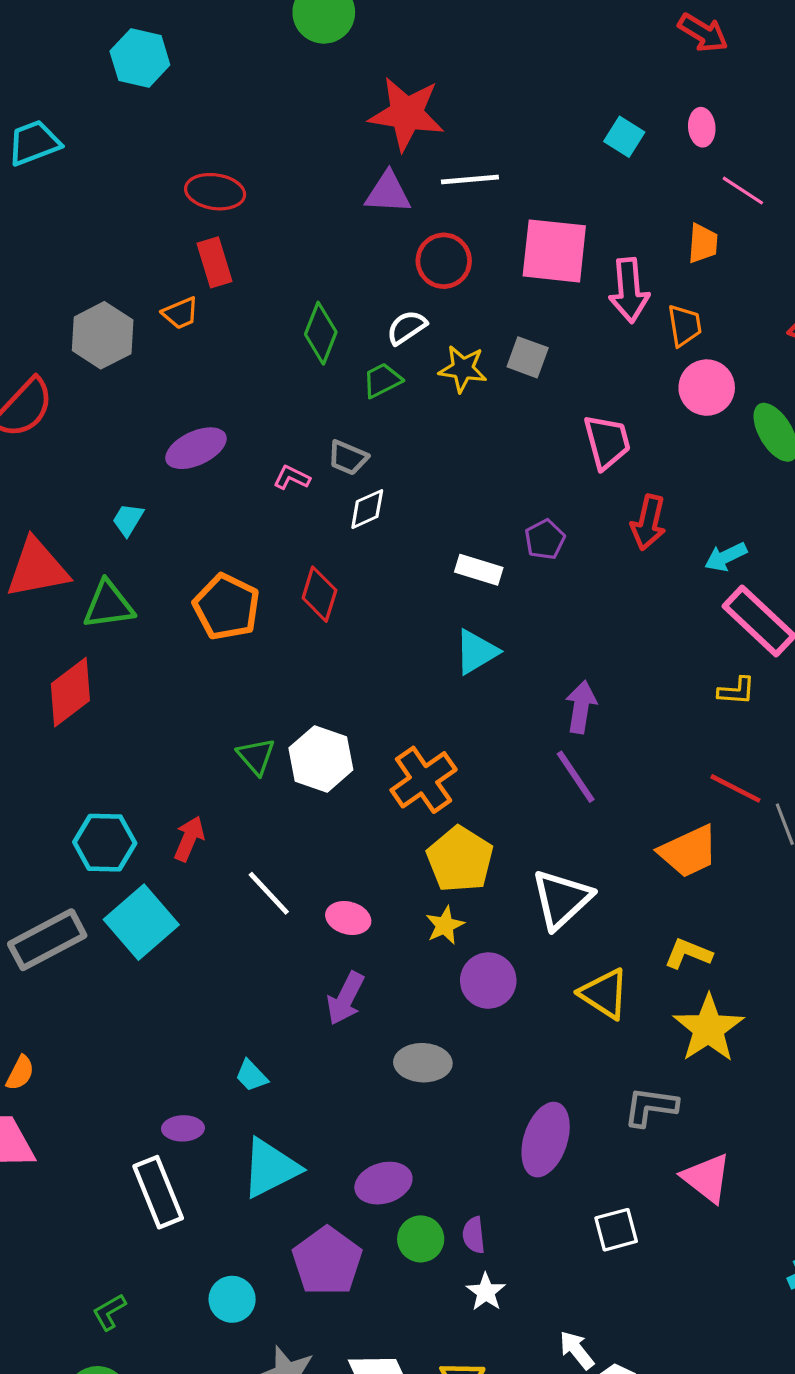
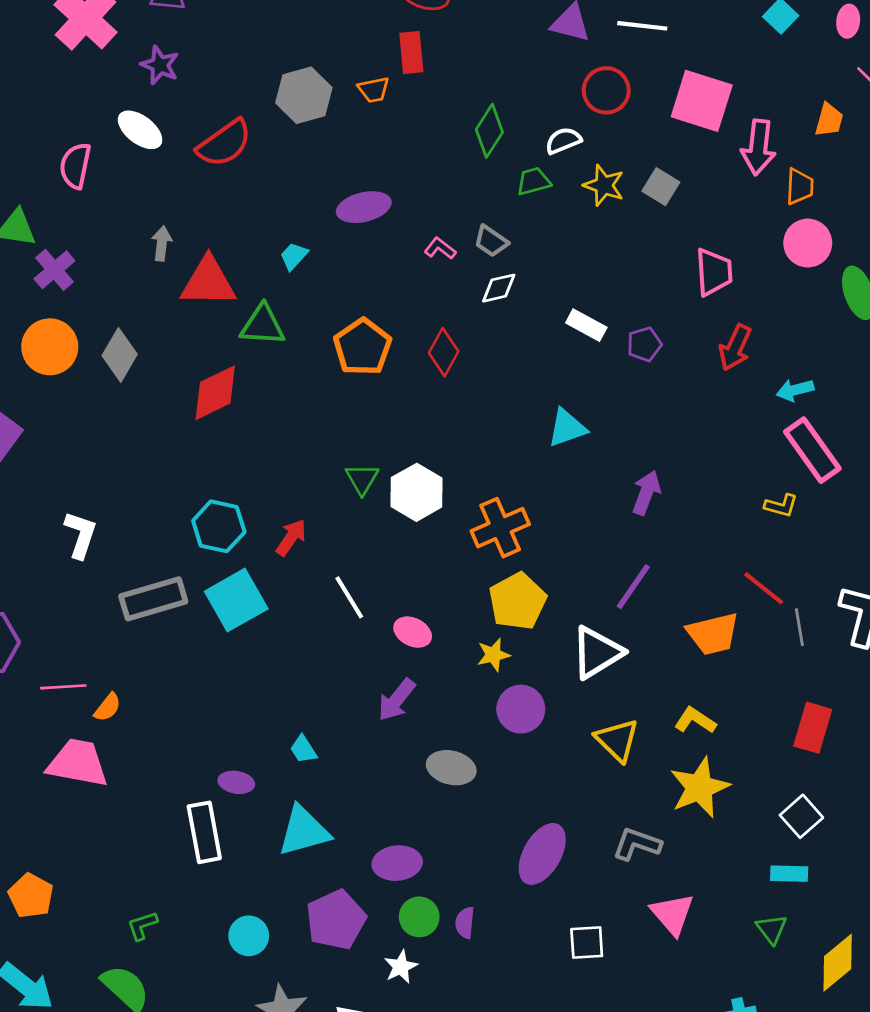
white rectangle: (479, 570) -> (586, 325), moved
purple line: (576, 777) -> (633, 587), moved, turned 57
white star: (486, 1292) -> (401, 967), moved

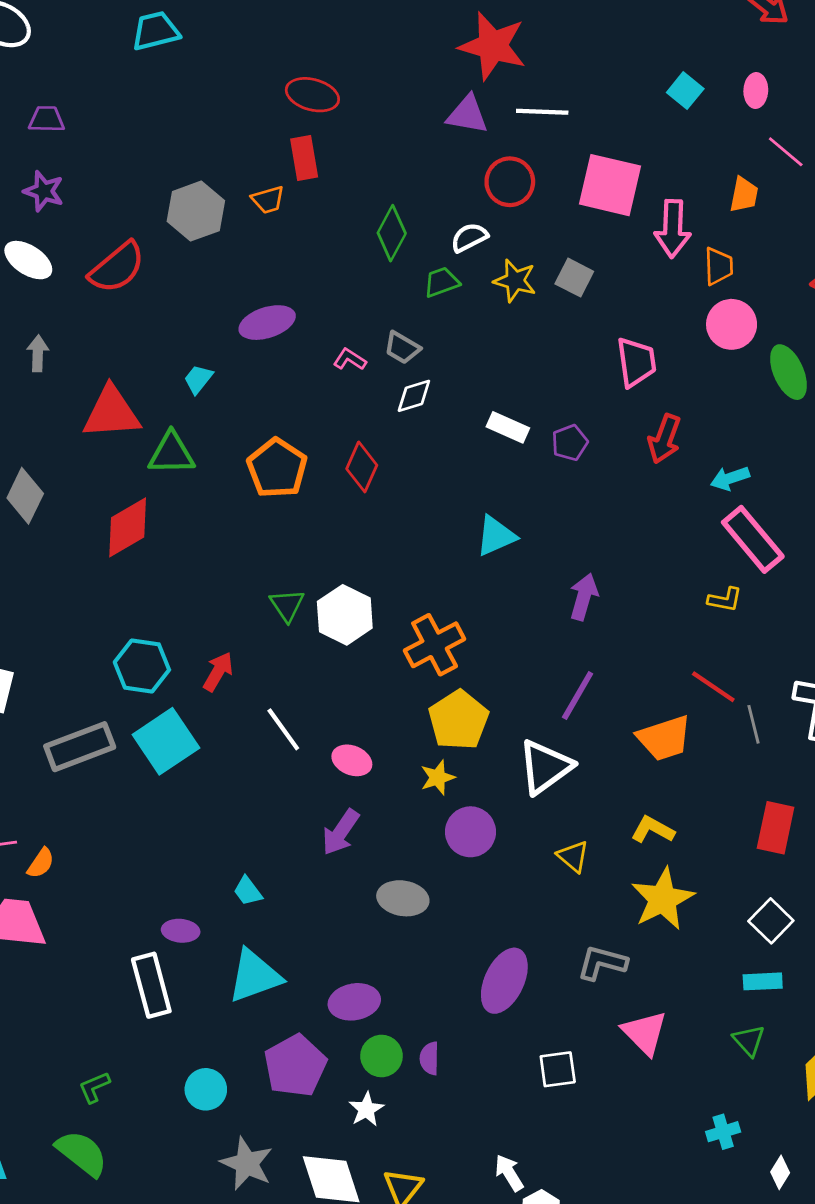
gray arrow: (162, 243) -> (38, 353), moved
yellow triangle: (617, 740) -> (573, 856), size x0.7

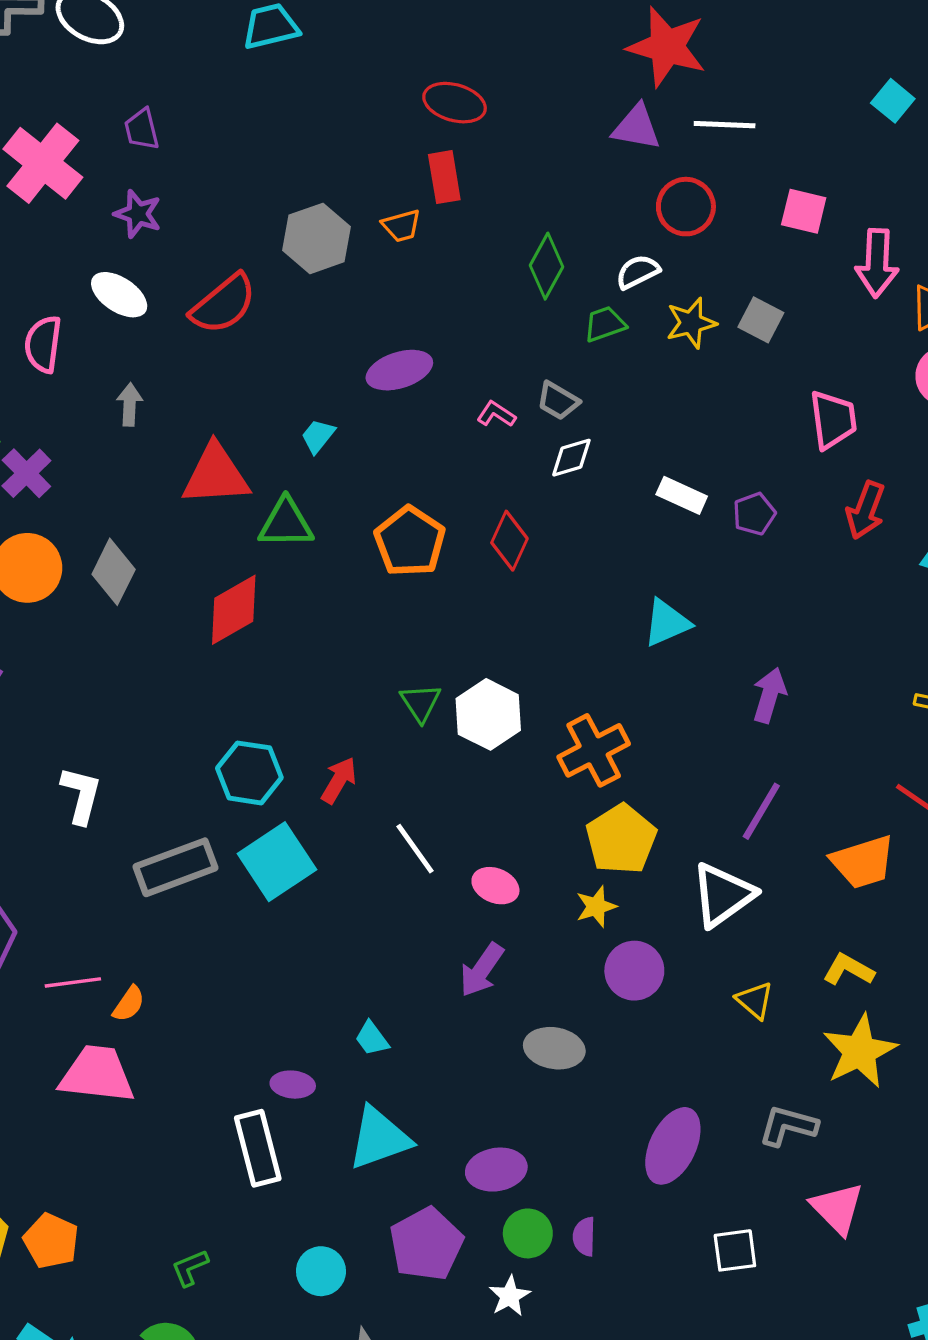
purple trapezoid: (47, 119) -> (142, 129), turned -105
pink square: (610, 185) -> (804, 211), size x0.6
yellow star: (515, 281) -> (691, 323), turned -30

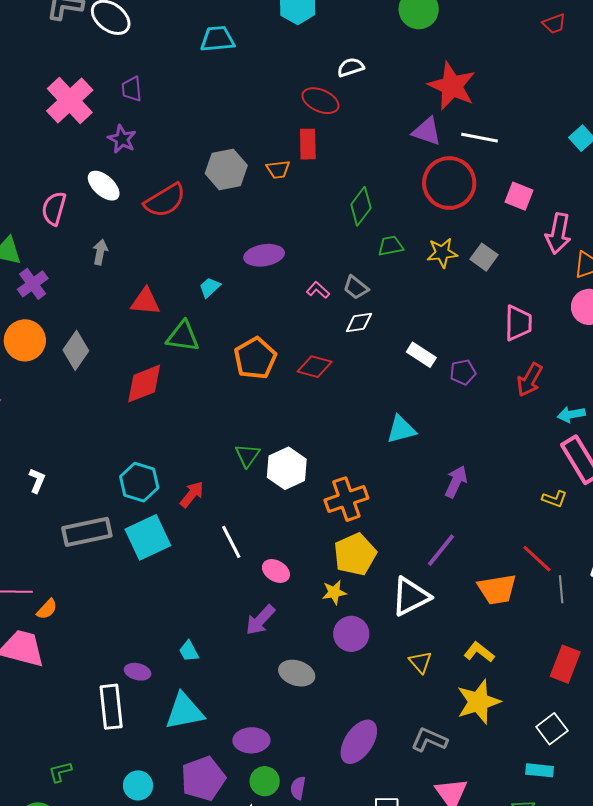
red circle: (686, 207) -> (449, 183), size x1.5
white semicircle: (638, 272) -> (351, 67), moved
red triangle: (216, 475) -> (145, 302), size x0.7
red diamond: (509, 541) -> (315, 367), turned 72
white L-shape: (81, 795) -> (37, 481), size x0.7

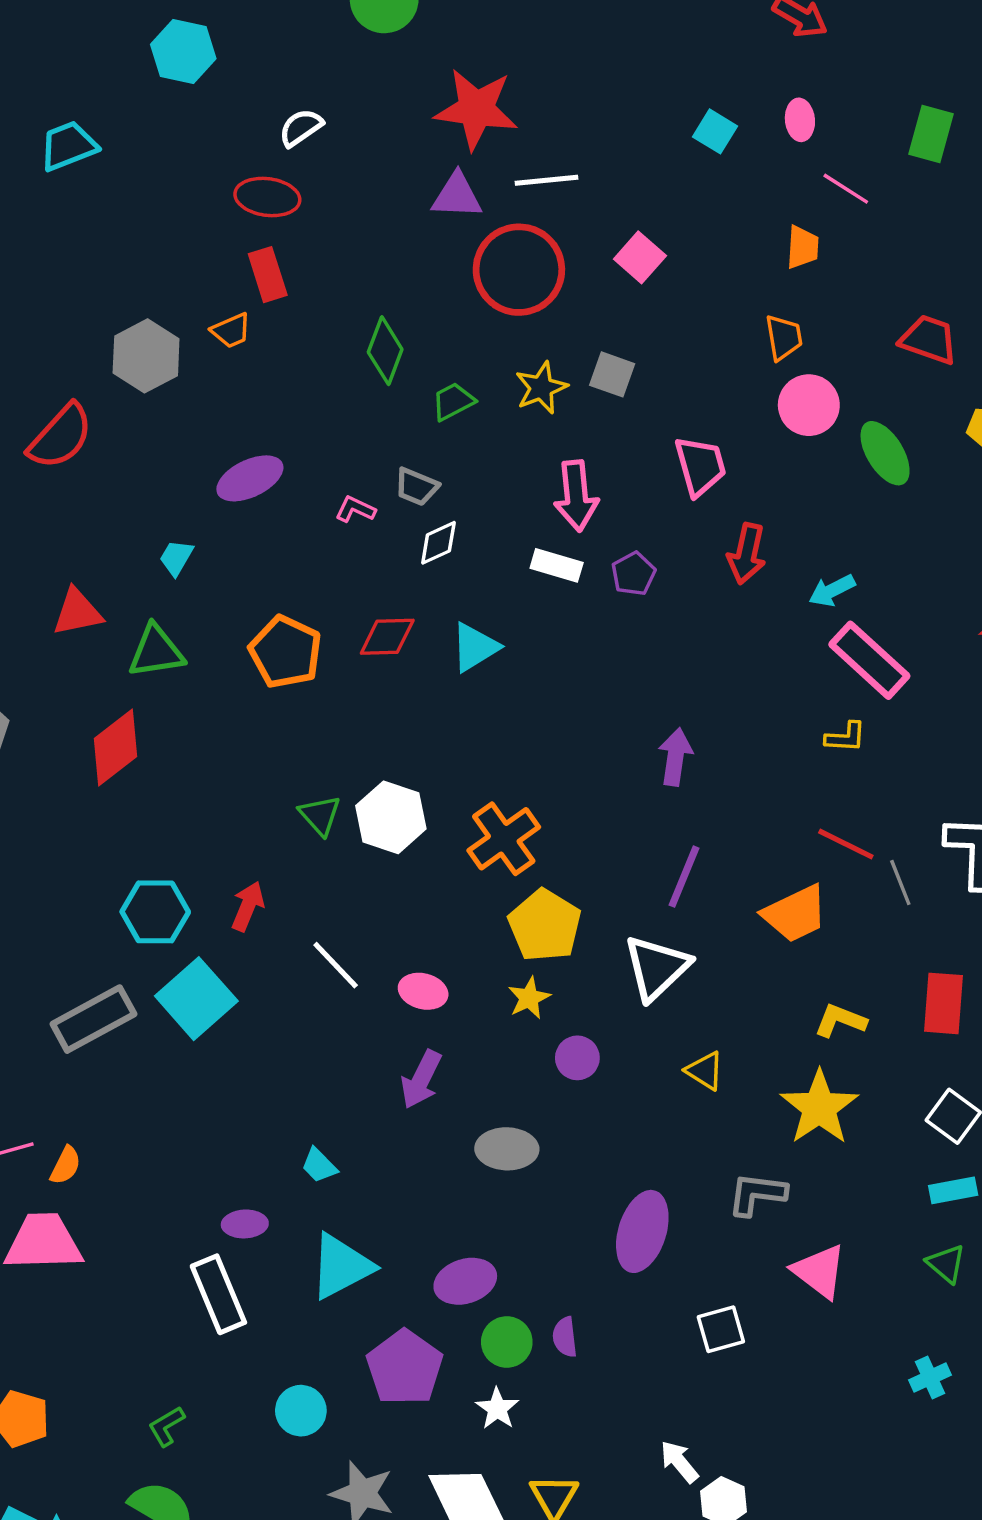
pink square: (519, 196) -> (640, 257), turned 36
pink arrow: (558, 233) -> (576, 496), moved
cyan triangle: (401, 429) -> (475, 647), moved
purple circle: (351, 634) -> (577, 1058), size x0.7
yellow L-shape: (479, 652) -> (840, 1021), moved

